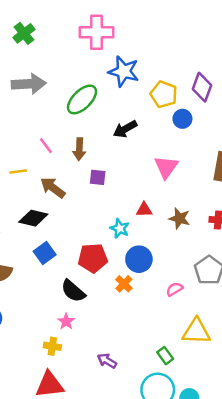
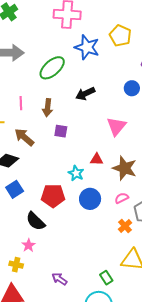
yellow pentagon: (164, 94) -> (120, 36), moved
pink line: (46, 146) -> (21, 103), turned 32
brown star: (179, 218) -> (125, 168), size x1.4
orange cross: (124, 284) -> (125, 226), moved
pink semicircle: (175, 289) -> (122, 198), moved

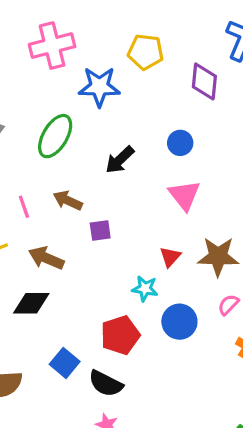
blue circle: (132, 88) -> (180, 143), moved
brown arrow: (47, 108) -> (68, 200), turned 126
red triangle: (97, 159) -> (170, 257), turned -32
blue square: (15, 189) -> (65, 363), moved

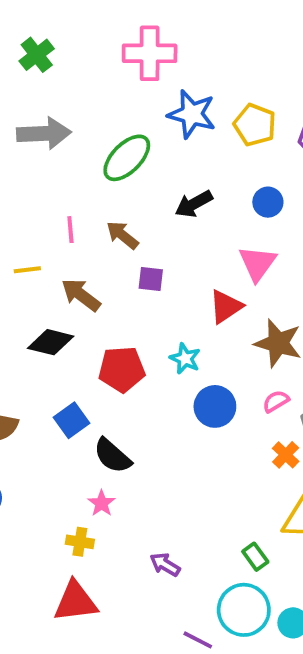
yellow pentagon: (146, 52) -> (255, 125), moved
red triangle: (170, 257) -> (226, 306), moved, size x1.4
red pentagon: (120, 335) -> (122, 369), moved

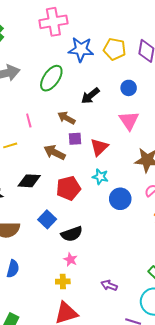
brown arrow: (122, 235) -> (66, 118), moved
brown arrow: (81, 295) -> (55, 152), moved
red triangle: (226, 306) -> (99, 147), moved
black semicircle: (112, 456) -> (72, 234), turned -50

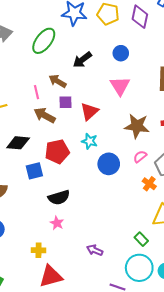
pink line: (29, 121) -> (37, 92), moved
blue square: (47, 219) -> (34, 171), moved, turned 30
yellow cross: (63, 282) -> (39, 250), moved

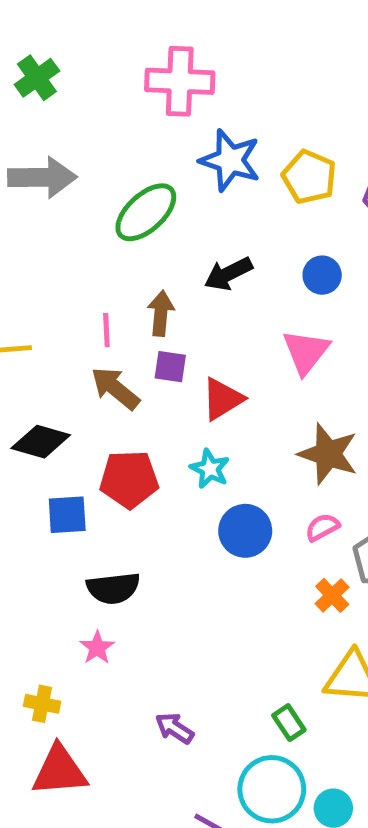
brown arrow: (58, 81) -> (161, 313), turned 54

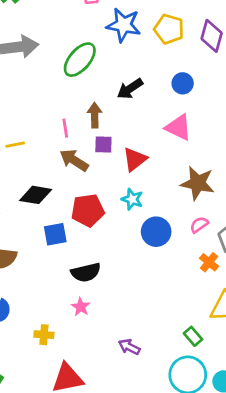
pink triangle: (306, 352) -> (179, 127), turned -36
yellow cross: (42, 704) -> (44, 335), moved

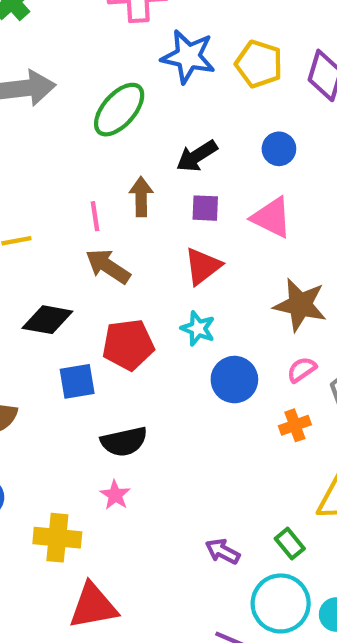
purple square: (103, 145) -> (205, 208), moved
orange cross: (209, 262) -> (295, 425), moved, turned 30
yellow cross: (44, 335) -> (57, 538), size x1.5
purple arrow: (129, 347) -> (223, 551), moved

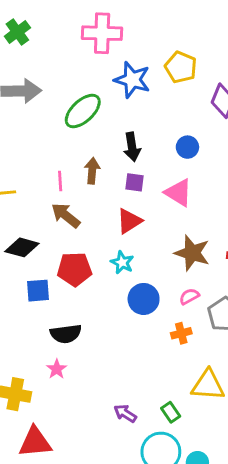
yellow pentagon: (259, 64) -> (181, 67), moved
black arrow: (197, 156) -> (132, 147), turned -72

